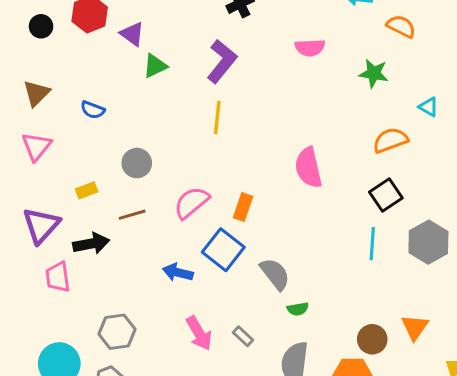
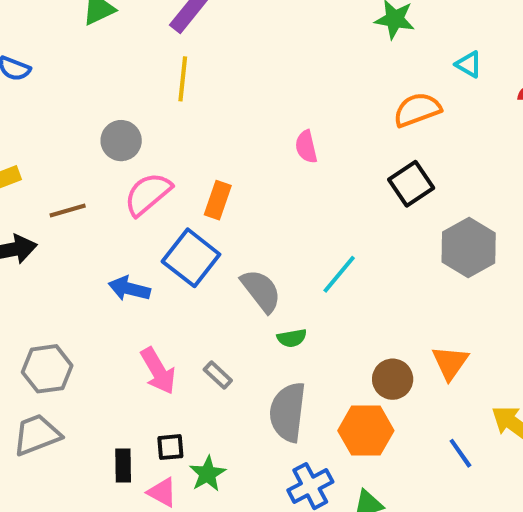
gray circle: (137, 163) -> (121, 141), moved
pink semicircle: (308, 168) -> (306, 147), size x0.6
cyan line: (372, 244) -> (339, 274), moved, turned 36

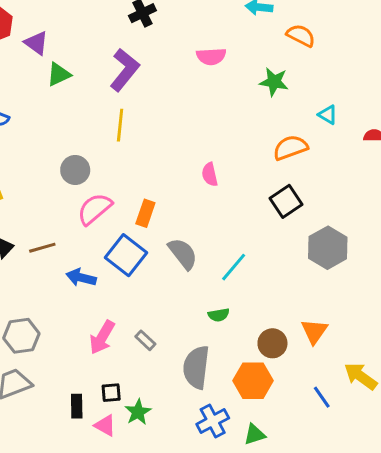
brown line: (68, 210) -> (42, 248), moved
gray semicircle: (261, 291) -> (183, 254), moved
green semicircle: (292, 338) -> (219, 315), moved
pink arrow: (158, 371) -> (102, 337), turned 60

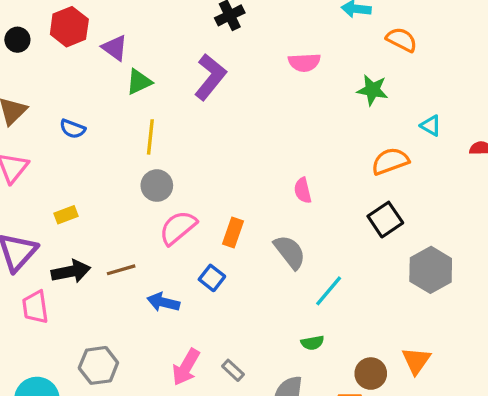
yellow line: (120, 125) -> (150, 137), moved
gray semicircle: (183, 254) -> (290, 252), moved
blue square: (126, 255) -> (212, 278), size x0.6

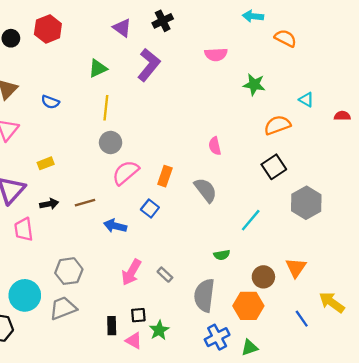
purple triangle: (115, 48) -> (122, 28), moved
green star: (372, 90) -> (254, 85), moved
black arrow: (71, 271) -> (49, 204), size x0.7
cyan line: (329, 291) -> (251, 220), moved

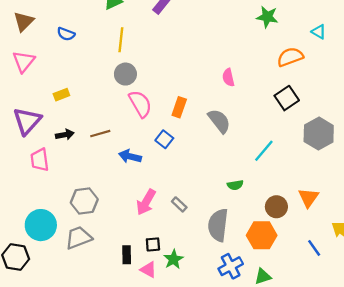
pink semicircle: (126, 173) -> (140, 104), turned 100

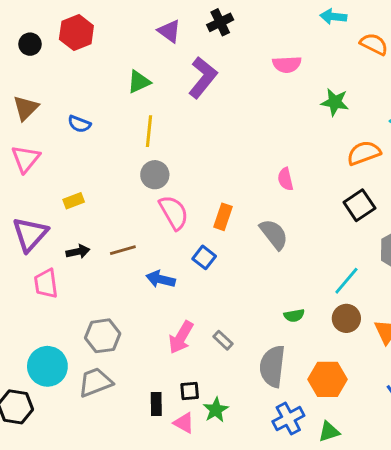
cyan line: (264, 151) -> (346, 281), moved
brown circle: (276, 207) -> (346, 318), moved

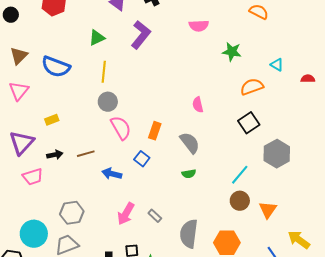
black circle: (30, 44) -> (11, 15), moved
blue semicircle: (79, 124) -> (56, 67), size x1.8
pink trapezoid: (46, 284) -> (33, 177), turned -100
green semicircle: (294, 316) -> (189, 174), moved

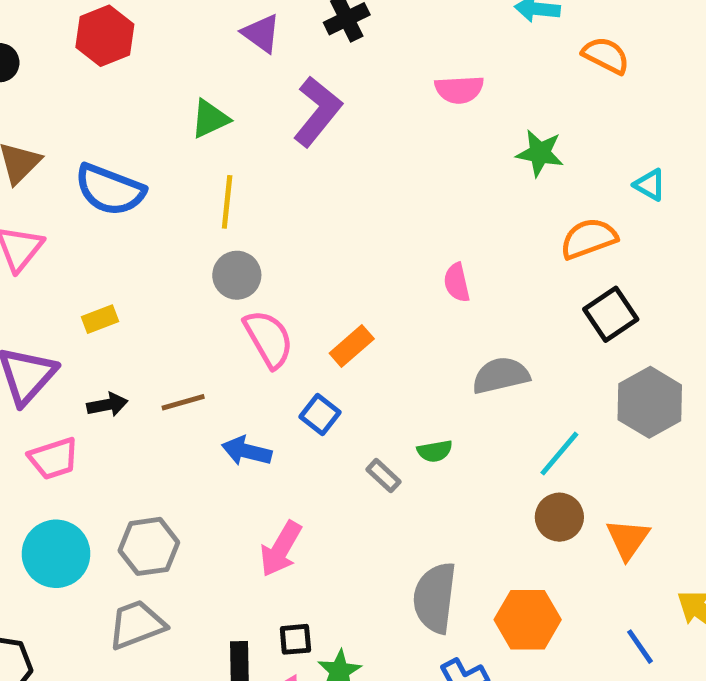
black square: (249, 123) -> (611, 314), moved
orange rectangle: (155, 131) -> (352, 346), turned 30
gray semicircle: (190, 143) -> (501, 375), moved, turned -65
gray rectangle: (155, 216) -> (383, 476), moved
cyan circle: (34, 234) -> (56, 554), moved

